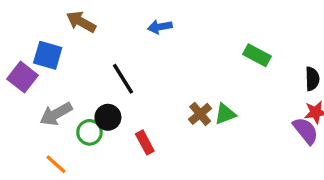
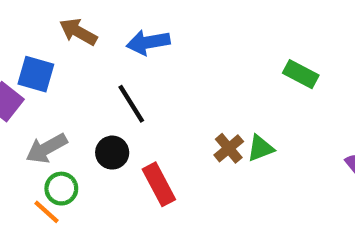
blue arrow: (160, 27) -> (148, 42), moved, size x1.4
green circle: (90, 132) -> (61, 189), moved
red rectangle: (145, 142) -> (159, 184), size x1.4

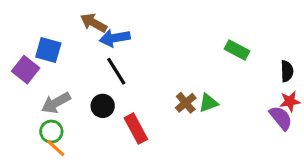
brown arrow: (78, 32) -> (94, 23), moved
blue arrow: (148, 42) -> (115, 38), moved
green circle: (61, 189) -> (51, 132), moved

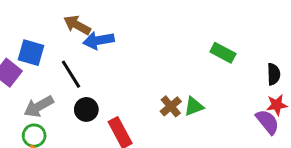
black line: (116, 71) -> (71, 74), moved

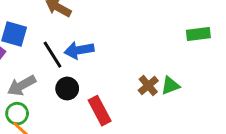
blue arrow: (99, 40) -> (79, 50), moved
green rectangle: (223, 53) -> (198, 34), turned -35

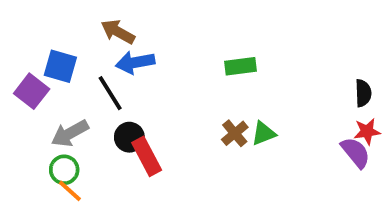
green rectangle: (198, 34) -> (241, 66), moved
blue arrow: (79, 50) -> (135, 62), moved
red rectangle: (100, 111) -> (147, 156), moved

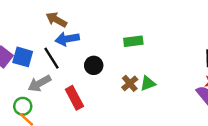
blue square: (60, 66) -> (23, 57), moved
gray arrow: (70, 133) -> (40, 83), moved
black circle: (129, 137) -> (94, 65), moved

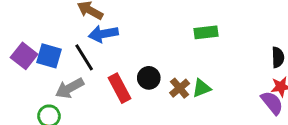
green rectangle: (133, 41) -> (206, 32), moved
black circle: (94, 65) -> (149, 78), moved
red rectangle: (74, 98) -> (119, 88), moved

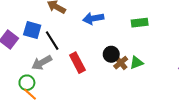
blue arrow: (103, 34) -> (93, 18), moved
blue square: (49, 56) -> (32, 30), moved
black circle: (149, 78) -> (111, 54), moved

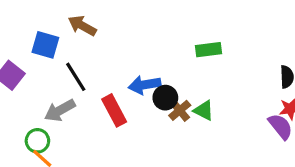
blue arrow: (93, 18) -> (145, 85), moved
blue square: (32, 30) -> (45, 45), moved
green triangle: (136, 63) -> (204, 110), turned 48

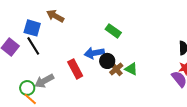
green rectangle: (209, 50) -> (113, 31), moved, turned 42
black line: (76, 77) -> (33, 46), moved
gray arrow: (60, 110) -> (44, 81), moved

